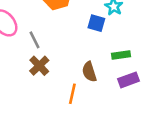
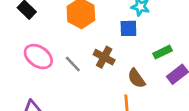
brown cross: (39, 66) -> (104, 57), moved

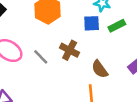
green rectangle: (162, 52) -> (117, 26), moved

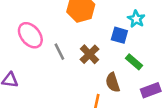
green rectangle: (117, 26) -> (134, 62), moved, turned 49

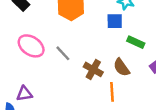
brown cross: (89, 54) -> (93, 69), moved

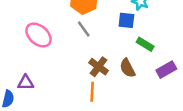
gray line: (63, 53) -> (84, 29), moved
orange line: (112, 92) -> (92, 92), moved

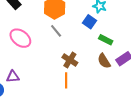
blue square: (126, 20) -> (90, 22), turned 32
brown semicircle: (127, 68) -> (104, 61), moved

